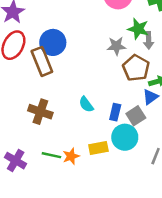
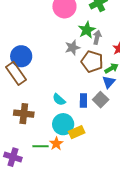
green star: (138, 29) -> (87, 30), turned -30
gray arrow: (149, 40) -> (97, 37), turned -152
cyan circle: (125, 137) -> (63, 124), moved

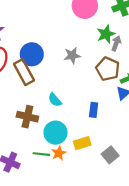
gray star: (72, 48) -> (72, 55), moved
cyan semicircle: (59, 100) -> (55, 100), moved
gray square: (101, 100) -> (110, 155), moved
cyan circle: (63, 124) -> (55, 133), moved

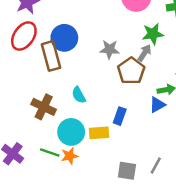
gray arrow: (116, 43) -> (145, 53), moved
brown pentagon: (108, 69) -> (131, 71), moved
yellow rectangle: (82, 143) -> (99, 133), moved
gray square: (110, 155) -> (127, 171), turned 35

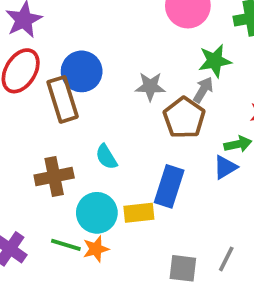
brown cross: (44, 107) -> (54, 176), turned -35
blue rectangle: (120, 116) -> (169, 186), size x1.5

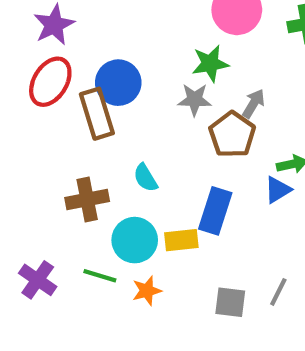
green star: (215, 61) -> (210, 63), moved
orange star: (96, 249) -> (147, 291), moved

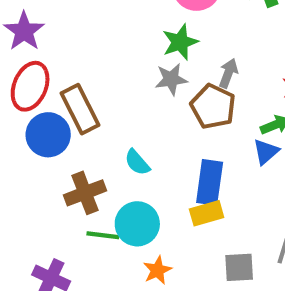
blue circle: (118, 83) -> (48, 135), moved
yellow rectangle: (181, 240) -> (207, 213), moved
green line: (100, 276) -> (103, 235), moved

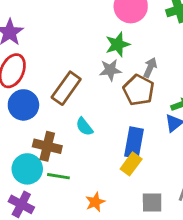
brown rectangle: (80, 109) -> (66, 88), moved, turned 60
brown cross: (85, 193) -> (47, 146), turned 32
yellow rectangle: (207, 213) -> (131, 164), turned -40
cyan circle: (137, 224) -> (27, 169), moved

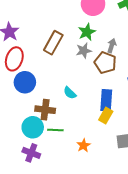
brown rectangle: (66, 88) -> (53, 43), moved

